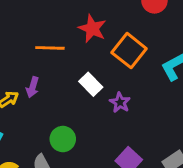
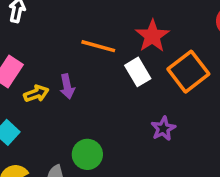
white rectangle: (91, 84) -> (138, 72), moved
purple arrow: (32, 87) -> (67, 86), turned -42

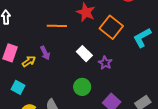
white rectangle: (138, 72) -> (84, 54), moved
green circle: (87, 154) -> (82, 87), moved

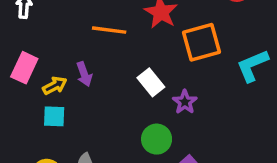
orange square: (111, 27) -> (201, 42), turned 30
cyan square: (18, 87) -> (54, 116), moved, turned -32
green circle: (82, 87) -> (157, 139), moved

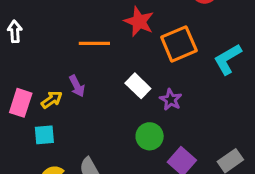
pink rectangle: (24, 68) -> (21, 103), moved
cyan square: (54, 116) -> (44, 135), moved

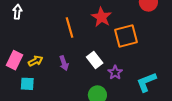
orange line: (94, 43) -> (69, 27), turned 66
cyan L-shape: (228, 59) -> (146, 82), moved
purple arrow: (77, 86) -> (64, 63), moved

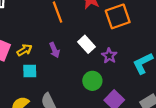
cyan square: (27, 84) -> (30, 71), moved

